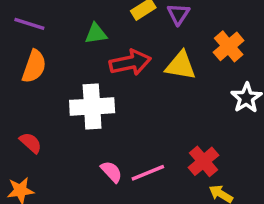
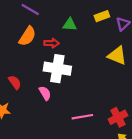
red arrow: (130, 63) -> (51, 43), moved, size x0.6
pink semicircle: (111, 172) -> (45, 93), moved

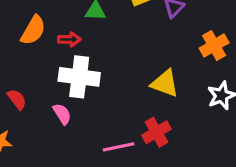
yellow triangle: (117, 56) -> (165, 83), moved
red cross: (118, 117) -> (156, 132), moved

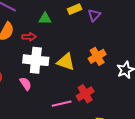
orange cross: (214, 46) -> (97, 56), moved
yellow triangle: (165, 83) -> (66, 62), moved

